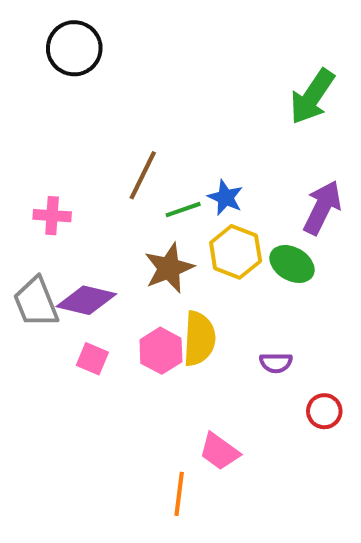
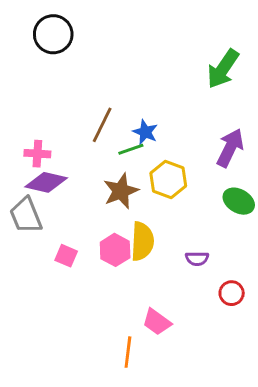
blue star: (225, 197) -> (145, 132), moved
green ellipse: (292, 264) -> (239, 201), moved
purple diamond: (86, 300) -> (46, 182), moved

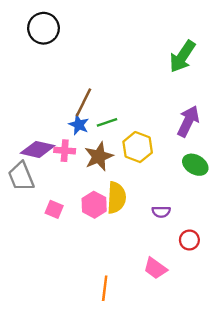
blue star: (145, 132) -> (79, 125), moved
pink cross: (37, 154) -> (65, 151), moved
pink trapezoid: (157, 322) -> (155, 268), moved

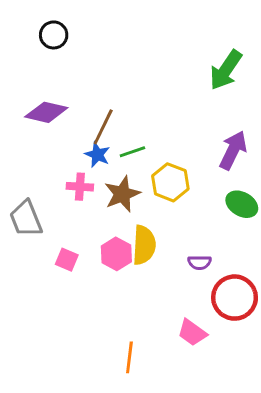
black circle: (43, 28) -> (54, 35), size x0.7
purple diamond: (38, 149) -> (46, 112), moved
red circle: (189, 240) -> (235, 298), size x1.8

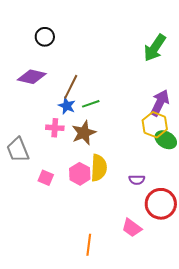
black circle: (54, 35) -> (45, 37), moved
yellow hexagon: (170, 182) -> (155, 125), moved

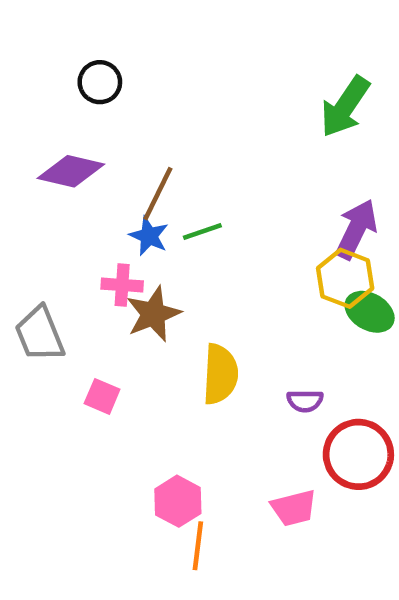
brown star: (84, 133) -> (153, 314), moved
pink hexagon: (80, 174) -> (178, 501), moved
pink trapezoid: (132, 228) -> (294, 508), turned -50

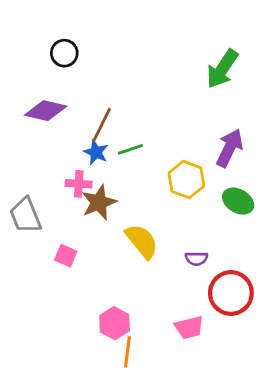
yellow hexagon: (345, 278) -> (186, 180), moved
yellow semicircle: (220, 374) -> (142, 241), turned -42

